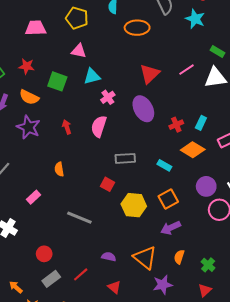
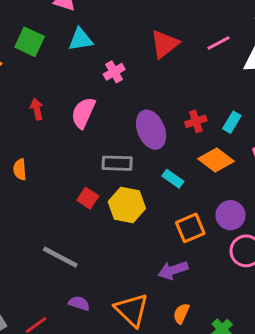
pink cross: (108, 97) -> (114, 72), moved
purple ellipse: (143, 109) -> (151, 130), moved
orange square: (168, 199) -> (190, 228), moved
yellow hexagon: (134, 205) -> (127, 205), moved
gray line: (79, 218) -> (60, 257), moved

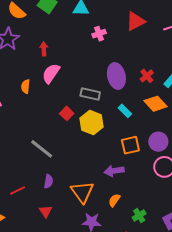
pink semicircle: (83, 113) -> (51, 73), moved
red cross: (196, 121) -> (147, 76), turned -32
purple semicircle: (79, 303) -> (48, 181), turned 72

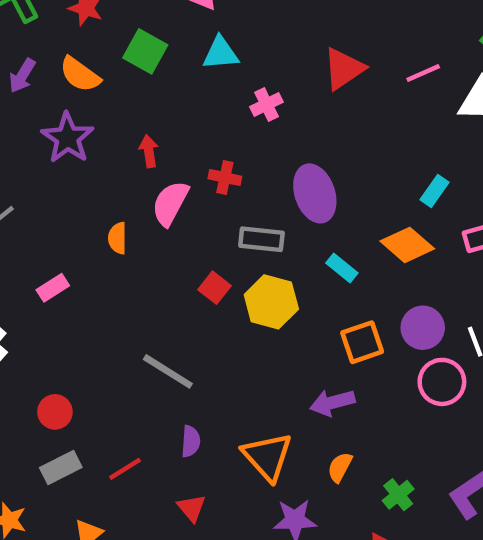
red cross: (147, 76) -> (225, 177), moved, turned -32

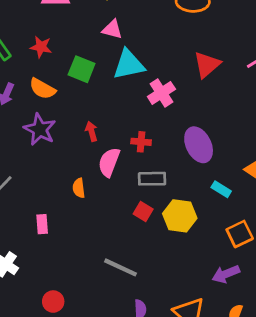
cyan triangle: (221, 53) -> (129, 65), size x1.4
pink cross: (266, 104) -> (161, 93), size x1.4
gray rectangle: (261, 239) -> (152, 179), moved
pink rectangle: (53, 288) -> (42, 224), turned -54

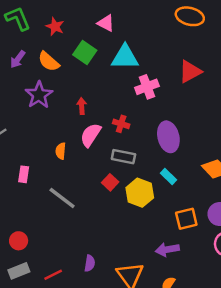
pink triangle: (112, 29) -> (106, 23), moved
cyan rectangle: (221, 189) -> (169, 176), moved
gray line: (121, 267) -> (62, 198), moved

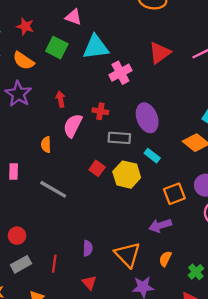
gray rectangle: (123, 157) -> (119, 138), moved
red line: (53, 275) -> (54, 264), turned -48

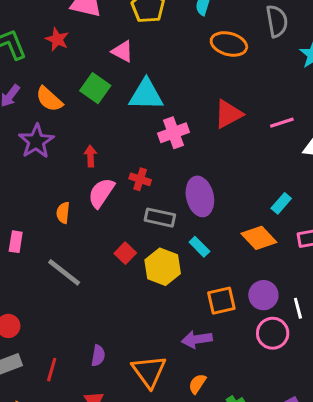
red star: (25, 26) -> (57, 39), moved

